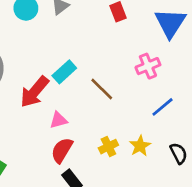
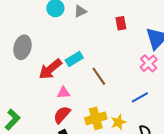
pink cross: (148, 66) -> (149, 63), moved, turned -30
yellow cross: (108, 147) -> (96, 118), size x1.5

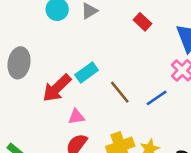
red rectangle: (121, 23) -> (142, 22), turned -32
blue line: (140, 97) -> (157, 98), moved

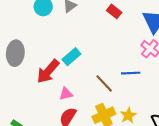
brown line: (120, 92) -> (104, 83), moved
blue line: (157, 98) -> (131, 73), turned 36

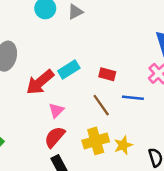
red rectangle: (114, 11) -> (107, 74), moved, turned -32
pink triangle: (66, 94) -> (56, 110), turned -40

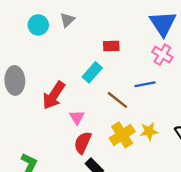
cyan rectangle: (69, 69) -> (92, 72), moved
red rectangle: (107, 74) -> (111, 46), moved
yellow star: (123, 145) -> (149, 131), turned 30

